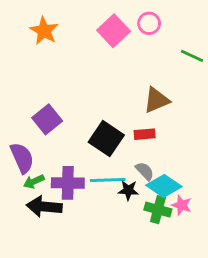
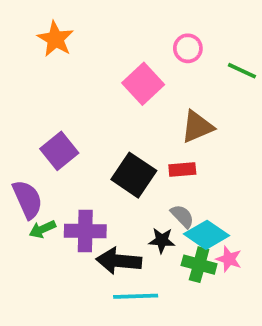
pink circle: (149, 23) -> (188, 48), moved
pink square: (114, 31) -> (143, 84), moved
cyan line: (108, 180) -> (136, 296), moved
black arrow: (44, 207) -> (119, 261), moved

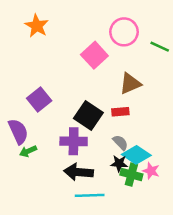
pink circle: (188, 48) -> (124, 32), size x1.5
purple cross: (85, 231) -> (74, 141), moved
black star: (162, 240) -> (119, 163), moved

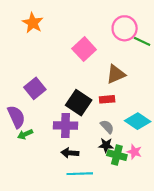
pink circle: (124, 32) -> (125, 28), moved
cyan diamond: (136, 155) -> (138, 121), moved
black arrow: (79, 172) -> (70, 153), size x0.7

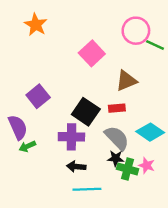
gray semicircle: (107, 127) -> (117, 138), size x1.6

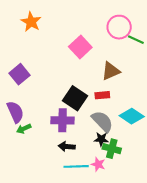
purple square: (38, 96) -> (20, 74), moved
pink star: (147, 165) -> (98, 164), moved

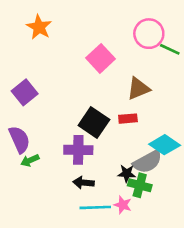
gray semicircle: (102, 121) -> (148, 162), moved, turned 105

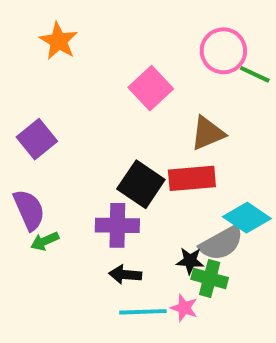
red rectangle: (128, 119) -> (192, 178), size x1.6

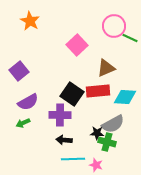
purple semicircle: (29, 210) -> (28, 102), moved, turned 85
cyan diamond: (247, 218) -> (125, 97), moved, turned -30
pink star: (184, 308) -> (96, 165), moved

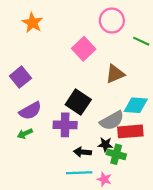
pink circle: (114, 26) -> (112, 21), moved
red rectangle: (98, 91) -> (130, 131), moved
gray semicircle: (113, 124) -> (112, 121), moved
black arrow: (64, 140) -> (82, 152), moved

